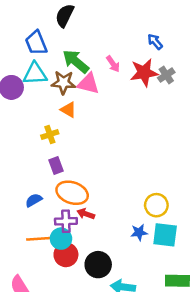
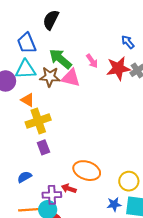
orange triangle: (68, 110) -> (28, 100), moved
yellow cross: (50, 135) -> (38, 121), size x1.6
orange ellipse: (72, 193) -> (87, 171), moved

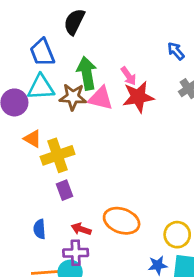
green arrow: (60, 59) -> (87, 73), turned 40
red star: (118, 68) -> (138, 97), moved
orange triangle: (28, 100) -> (32, 139), moved
blue semicircle: (24, 177) -> (39, 229), turned -64
red arrow: (69, 189) -> (81, 229), moved

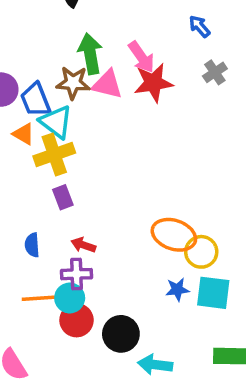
blue trapezoid: (42, 52) -> (35, 100), moved
pink arrow: (129, 76) -> (141, 57), size x1.4
cyan triangle: (41, 87) -> (56, 122), moved, turned 40
orange ellipse: (122, 221) -> (174, 235), moved

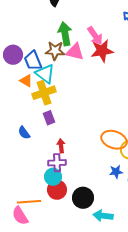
blue semicircle: (32, 245) -> (24, 133), moved, turned -32
red arrow: (83, 245) -> (61, 146), turned 64
orange line: (42, 298) -> (29, 202), moved

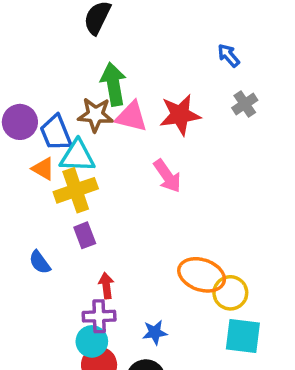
pink arrow: (95, 36) -> (167, 176), moved
cyan triangle: (45, 74) -> (77, 156), turned -35
blue star: (116, 172) -> (155, 332), moved

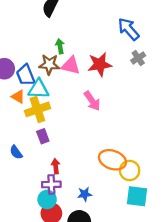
blue arrow: (229, 55) -> (129, 29), size x1.6
green arrow: (113, 84) -> (60, 46), size x0.6

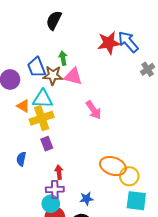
gray cross: (138, 58) -> (148, 69), moved
red star: (100, 64) -> (109, 43), moved
blue trapezoid: (26, 75) -> (37, 67), moved
blue semicircle: (16, 152) -> (21, 159), turned 48

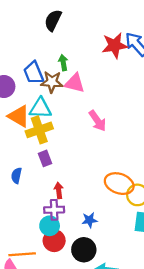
orange triangle: (23, 106) -> (19, 116), size x1.5

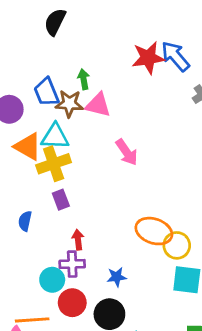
black semicircle: (53, 20) -> (55, 22), moved
cyan circle: (50, 226) -> (52, 280), moved

